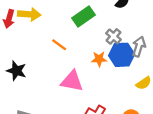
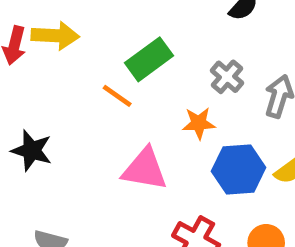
green rectangle: (84, 16) -> (149, 59), moved
blue hexagon: (122, 55) -> (239, 169), moved

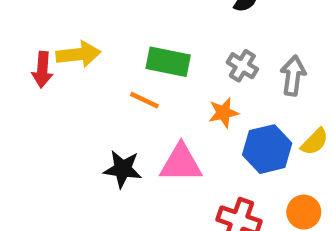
green rectangle: (149, 59) -> (168, 62), turned 57
black star: (32, 150) -> (123, 169), moved

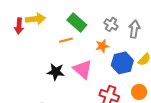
green rectangle: (168, 62) -> (77, 22), turned 30
orange line: (144, 100) -> (66, 40), turned -40
pink triangle: (181, 163) -> (83, 69), turned 40

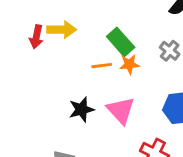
orange star: (102, 46) -> (129, 64), moved
black star: (56, 72) -> (81, 109), turned -30

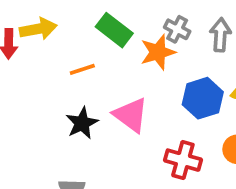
orange star: (129, 64) -> (158, 52), moved, size x1.4
orange line: (102, 66) -> (82, 69), moved

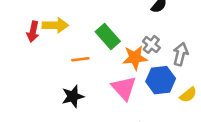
blue hexagon: (203, 98) -> (161, 80), moved
pink triangle: (131, 115) -> (124, 88), moved

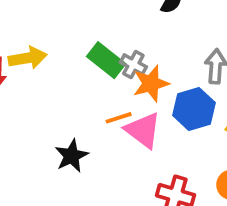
gray cross: (151, 44) -> (133, 65), moved
orange line: (80, 59) -> (119, 118), moved

